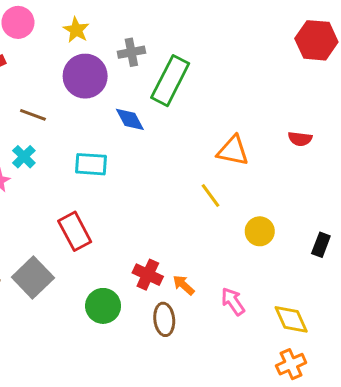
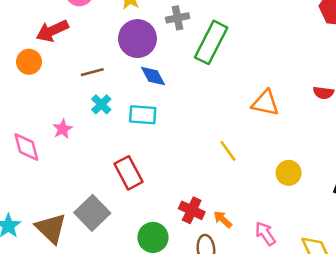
brown line: (33, 115) -> (92, 72), turned -35
blue diamond: (130, 119) -> (153, 76), moved
cyan cross: (24, 157) -> (101, 104), moved
yellow line: (210, 195) -> (228, 151), moved

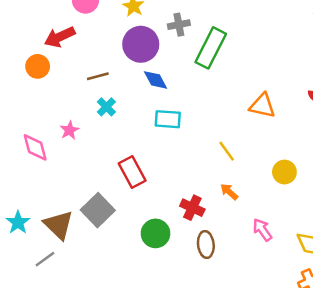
cyan rectangle: (143, 115) -> (168, 119), moved
orange arrow: (223, 219) -> (229, 192), moved

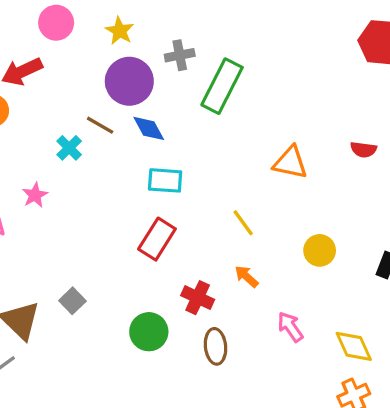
brown line: (98, 76) -> (100, 125), moved, turned 45
cyan cross: (106, 107) -> (69, 148), moved
red rectangle: (132, 172) -> (157, 239), moved, turned 60
gray square: (98, 210) -> (72, 301), size x0.6

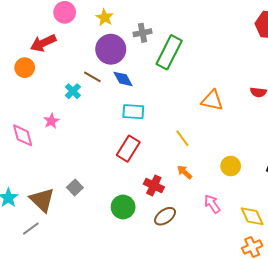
yellow circle: (320, 250) -> (231, 166), moved
brown ellipse: (216, 346) -> (165, 216), turned 60

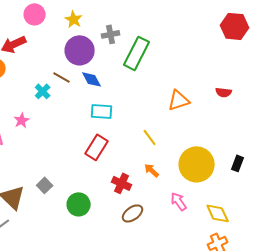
orange triangle: (212, 100) -> (179, 100), turned -30
yellow circle: (231, 166) -> (197, 164), size x1.8
green circle: (123, 207) -> (79, 204), moved

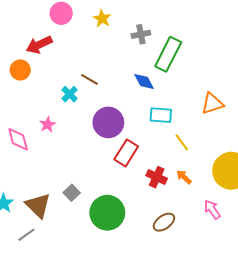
purple circle: (80, 50) -> (108, 122), moved
blue diamond: (92, 79) -> (144, 82), moved
cyan rectangle: (102, 111) -> (161, 115), moved
red cross: (122, 183) -> (157, 177), moved
green circle: (79, 204) -> (107, 213), size x1.4

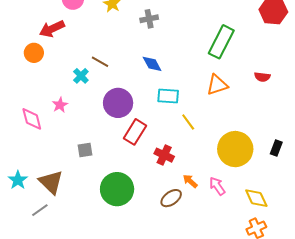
green rectangle: (168, 54) -> (221, 42), moved
orange arrow: (184, 177) -> (190, 181), moved
gray square: (72, 193) -> (85, 150), moved, turned 35

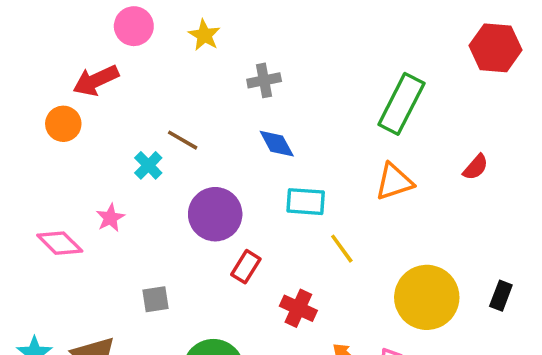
gray cross: (149, 19) -> (264, 80), moved
red semicircle: (262, 77) -> (476, 167), turned -56
pink diamond: (32, 119) -> (60, 243), turned -30
red rectangle: (135, 132) -> (246, 267), size x0.7

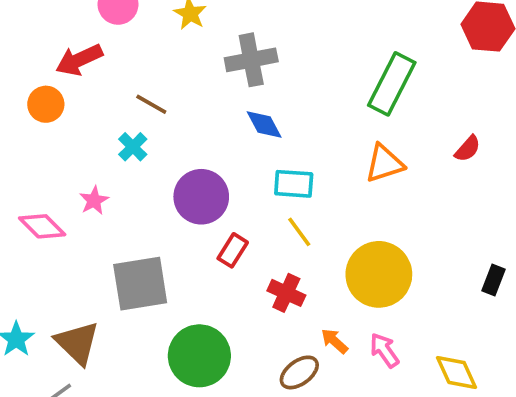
gray cross: (264, 80) -> (251, 60), size x1.5
brown line: (183, 140) -> (151, 104), moved
yellow line: (342, 249) -> (299, 232), moved
yellow circle: (427, 297) -> (379, 274), moved
gray square: (156, 299) -> (140, 284), size x2.0

